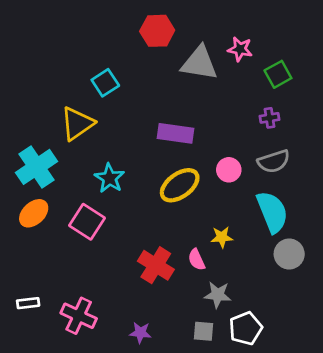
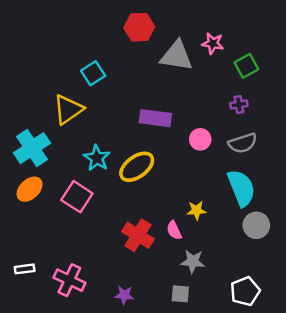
pink circle: (229, 170) -> (200, 139), moved
yellow ellipse: (180, 185) -> (137, 167), moved
white pentagon: (246, 328) -> (245, 291), moved

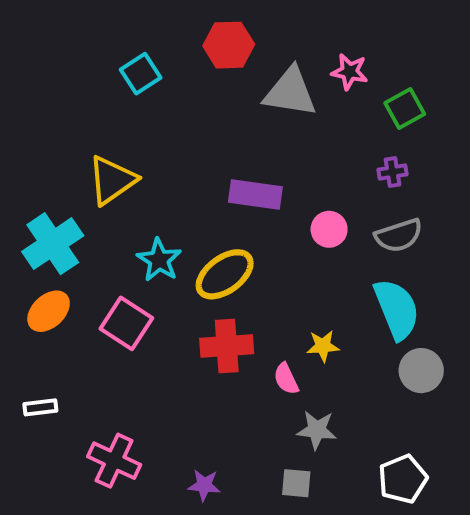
cyan square: (93, 73) -> (141, 74), moved
red cross: (138, 235) -> (227, 346), moved, turned -36
white rectangle: (25, 269) -> (40, 407), moved

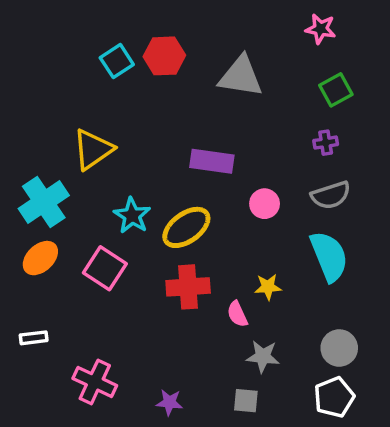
red hexagon: (229, 45) -> (164, 56), moved
pink star: (350, 72) -> (321, 29), moved
pink circle: (329, 229) -> (265, 204), moved
gray circle: (421, 371) -> (339, 348), moved

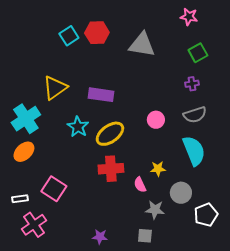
purple rectangle: (212, 161) -> (101, 95), moved
pink square: (105, 268) -> (54, 189), moved
gray circle: (339, 348) -> (181, 193), moved
pink cross: (95, 382) -> (34, 225), moved, turned 30
white pentagon: (334, 397) -> (206, 215), moved

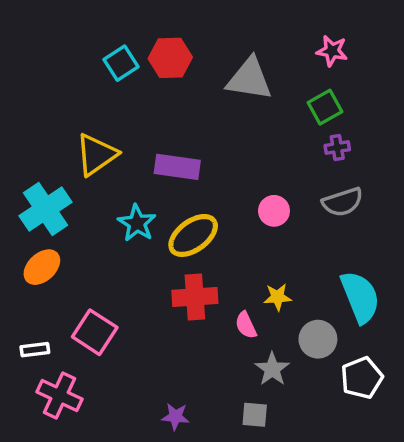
pink star: (189, 17) -> (332, 51), moved
green square: (198, 53) -> (325, 107), moved
cyan semicircle: (194, 151) -> (360, 297), moved
gray star: (155, 210) -> (272, 369), turned 30
pink cross: (34, 225) -> (59, 395), turned -30

